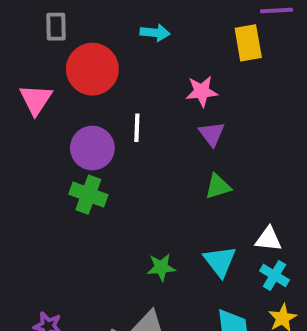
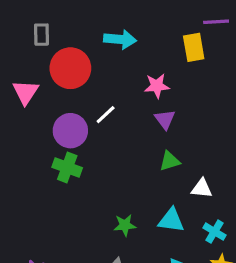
cyan arrow: (155, 33) -> (120, 39), size x1.4
white line: (137, 128) -> (106, 115), turned 45
white triangle: (268, 239) -> (202, 188), moved
cyan triangle: (220, 261) -> (171, 220), turned -44

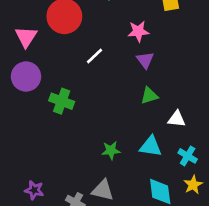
purple circle: (70, 131) -> (26, 77), moved

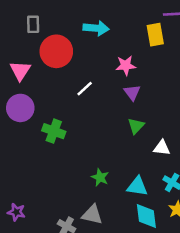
green triangle: (149, 96) -> (136, 126), turned -30
cyan triangle: (151, 146) -> (137, 186), moved
green star: (111, 150) -> (100, 177), turned 30
purple star: (34, 190) -> (16, 212), moved

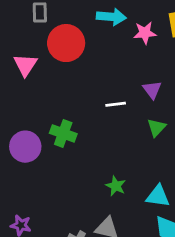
pink star: (126, 65) -> (145, 33), moved
white line: (85, 89) -> (116, 104), moved, turned 36
purple circle: (20, 108) -> (25, 147), moved

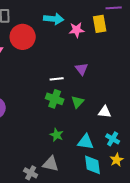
green triangle: (157, 128) -> (78, 102), moved
green cross: (63, 133) -> (55, 99), moved

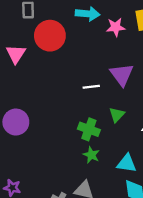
purple triangle: (82, 69) -> (122, 75), size x1.5
green cross: (55, 99) -> (89, 129), moved

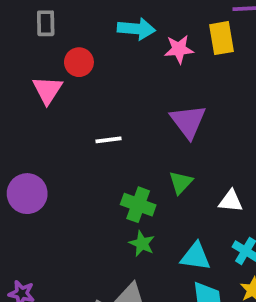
red circle: (50, 36) -> (79, 62), size x0.6
pink triangle: (16, 54) -> (47, 90), moved
white line: (91, 87) -> (109, 140), moved

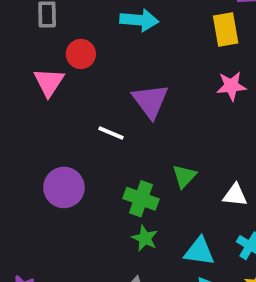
pink star: (179, 49) -> (231, 86), moved
purple triangle: (188, 121) -> (150, 101), moved
white line: (109, 140) -> (111, 133), turned 30
purple circle: (27, 194) -> (64, 187), moved

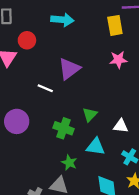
purple triangle: (150, 101) -> (69, 69), turned 30
green star: (145, 238) -> (69, 163), moved
cyan triangle: (199, 251) -> (96, 147), moved

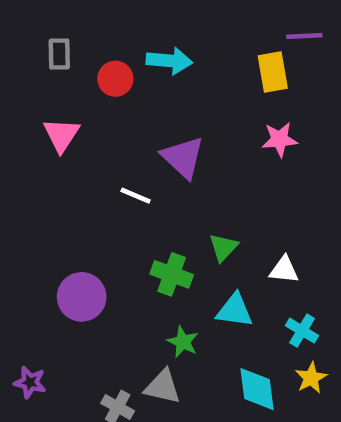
red circle: (27, 40) -> (115, 79), moved
purple triangle: (69, 69) -> (183, 157), turned -40
purple circle: (17, 121) -> (82, 297), moved

